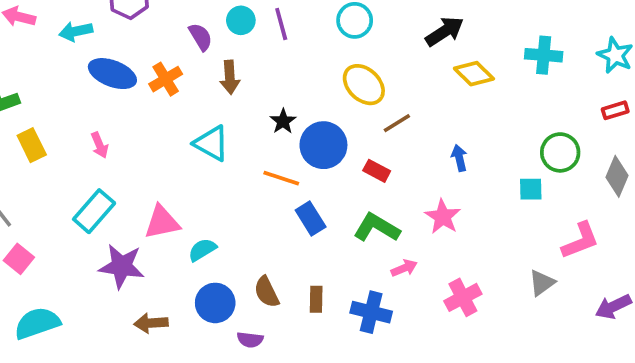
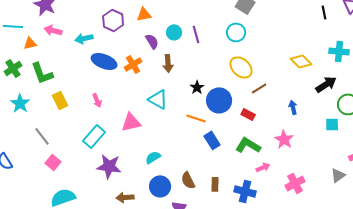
black arrow: (445, 31) -> (326, 84), moved
pink triangle: (162, 222) -> (131, 122), moved

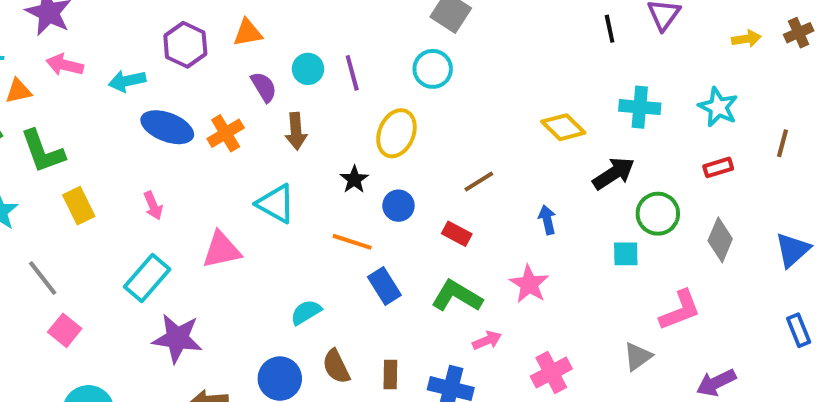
yellow ellipse: (241, 67) -> (396, 133), moved, turned 70
blue circle: (219, 100) -> (398, 206), size x0.6
cyan semicircle: (153, 157) -> (306, 312), moved

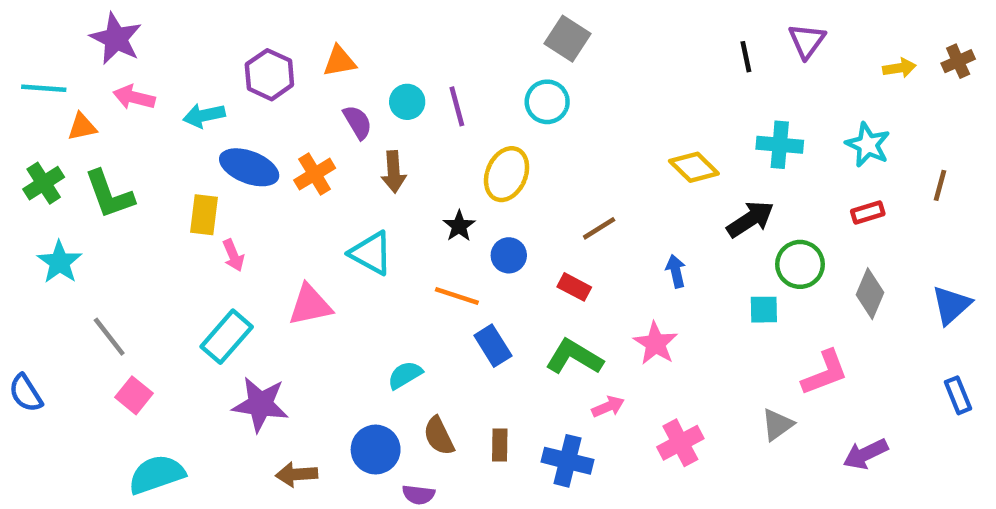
yellow rectangle: (79, 206) -> (204, 215), moved, turned 33

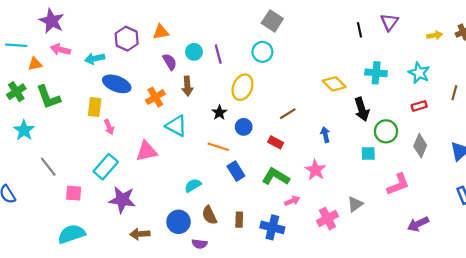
orange cross: (315, 174) -> (155, 97), moved
black arrow: (750, 219) -> (362, 109), turned 105
pink square: (134, 395) -> (74, 193), moved, turned -35
gray triangle: (777, 425) -> (355, 204), moved

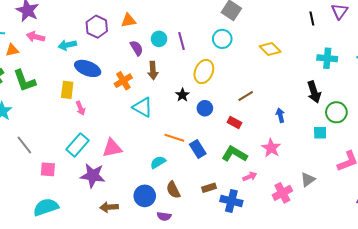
yellow diamond: (334, 84) -> (270, 49), moved
orange line: (218, 147) -> (174, 138), moved
pink triangle: (147, 151) -> (112, 148), moved
brown rectangle: (239, 220) -> (209, 188), moved, turned 72

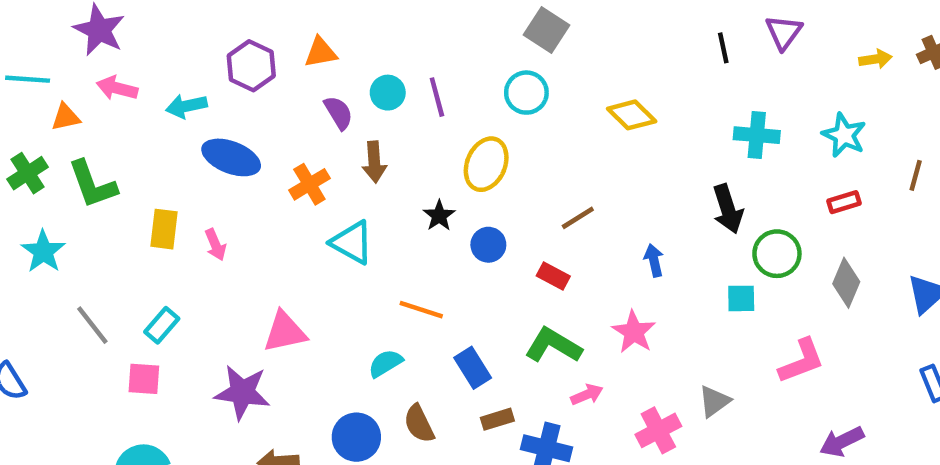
yellow rectangle: (67, 90) -> (164, 229), moved
cyan rectangle: (77, 145) -> (162, 325), moved, size x0.7
blue rectangle: (198, 149) -> (473, 368), moved

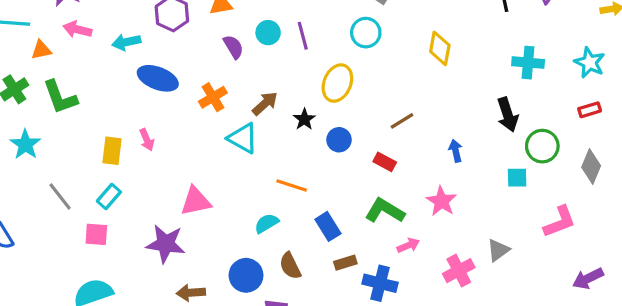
yellow diamond: (632, 115) -> (440, 48), turned 56
brown arrow: (374, 162) -> (265, 104), moved, turned -128
yellow rectangle: (164, 229) -> (112, 151), moved

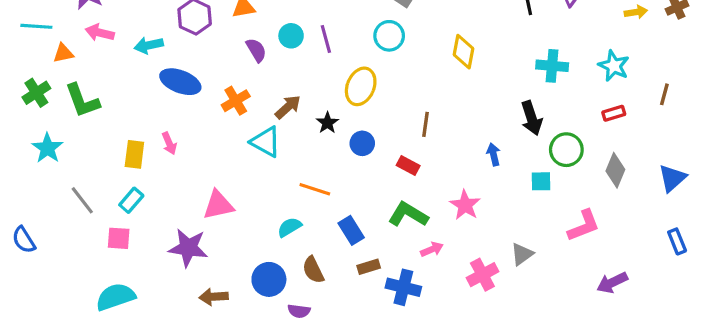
brown line: (402, 121) -> (426, 124), turned -50
blue arrow: (456, 151) -> (494, 154), moved

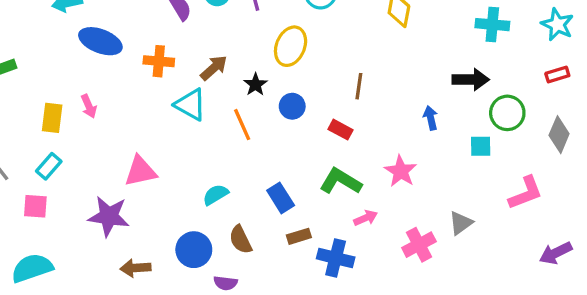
orange cross: (236, 101) -> (159, 61), turned 36
black arrow: (532, 118) -> (471, 80), turned -72
orange line: (315, 189) -> (242, 125), moved, turned 48

